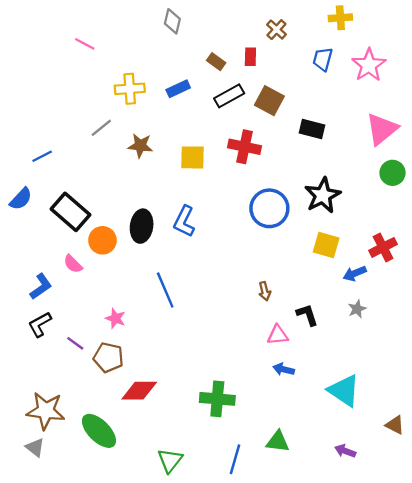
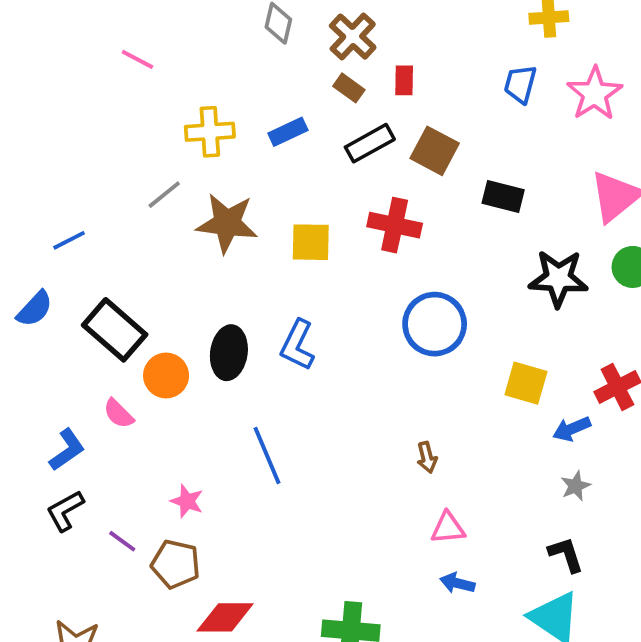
brown cross: (276, 30) -> (353, 37), moved, size x1.4
brown star: (140, 146) -> (227, 223), size x1.5
black star: (323, 195) -> (558, 278), moved, turned 30
black L-shape: (307, 315) -> (566, 555), moved

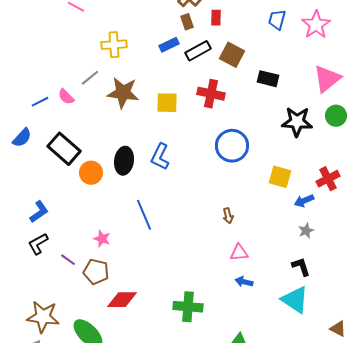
brown rectangle: (349, 88) -> (187, 22), turned 35
blue rectangle: (288, 132) -> (169, 45), moved
pink semicircle: (118, 414) -> (66, 97), moved

